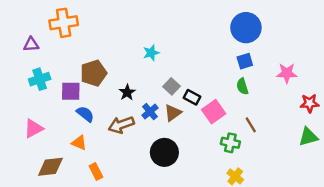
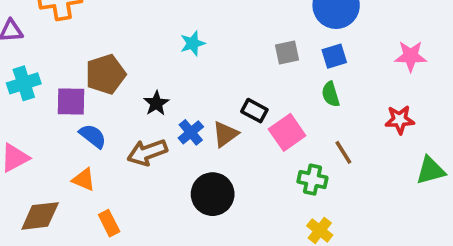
pink star: (287, 73) -> (411, 56), moved
gray square: (172, 86) -> (287, 52), moved, turned 35
red star: (310, 103) -> (400, 120), moved

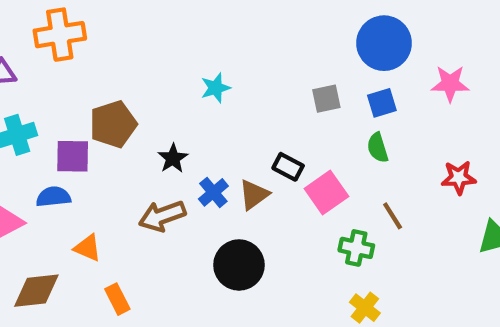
pink star: (411, 56) -> (450, 84), moved
blue semicircle: (93, 136) -> (53, 197), moved, turned -44

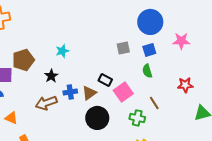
cyan star: (216, 88) -> (62, 51), moved
blue cross: (213, 192) -> (70, 92), turned 32
black circle: (239, 265) -> (97, 118), moved

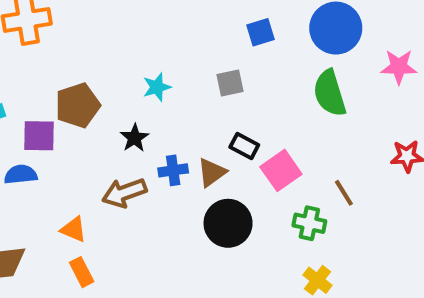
gray square: (123, 48) -> (230, 83), moved
blue square: (149, 50) -> (261, 32), moved
green semicircle: (147, 71) -> (330, 93), moved, size x1.6
orange triangle: (11, 118) -> (73, 229), moved

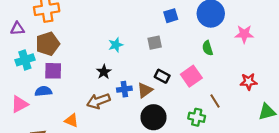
green semicircle: (330, 93) -> (208, 48), size x0.6
brown pentagon: (78, 105) -> (48, 44), moved
pink square: (281, 170) -> (191, 76), moved

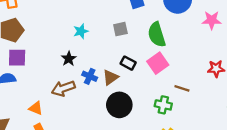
green semicircle: (208, 48) -> (157, 35), moved, size x1.6
blue cross: (124, 89) -> (90, 76), turned 32
brown line: (215, 101) -> (182, 88), turned -40

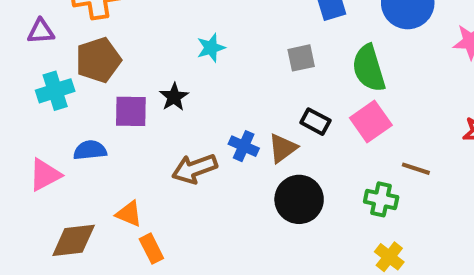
cyan star: (81, 31) -> (211, 48), moved
purple square: (17, 58) -> (131, 111), moved
black star: (69, 59) -> (174, 97), moved
orange triangle: (36, 108) -> (129, 214), moved

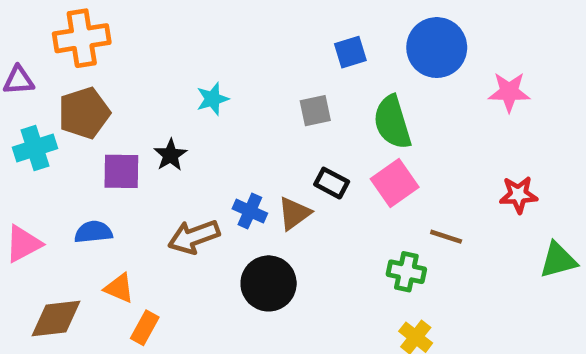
blue semicircle: (90, 150) -> (93, 232), moved
black circle: (299, 199) -> (269, 283), moved
orange rectangle: (151, 249) -> (145, 328), turned 56

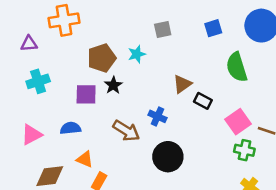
gray square: (315, 111) -> (163, 29), moved
brown pentagon: (84, 113) -> (102, 58), moved
pink square: (395, 183) -> (238, 122), moved
brown triangle: (294, 213) -> (182, 84), moved
brown arrow: (194, 237) -> (126, 131), turned -128

